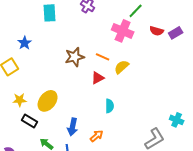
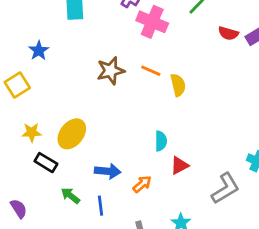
pink cross: (123, 31) -> (152, 22), moved
yellow semicircle: (122, 67) -> (178, 85), turned 119
red triangle: (98, 78) -> (179, 165), moved
blue arrow: (73, 127) -> (108, 171), turned -96

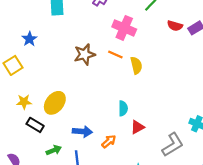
pink cross: (152, 22) -> (124, 28), moved
green arrow: (70, 196) -> (54, 150), turned 120

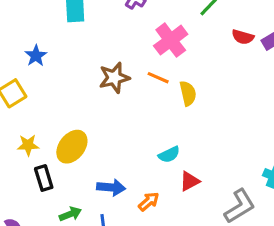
pink cross: (124, 28) -> (171, 40), turned 30
cyan semicircle: (123, 108) -> (169, 154), turned 64
black rectangle: (35, 125) -> (44, 178), turned 42

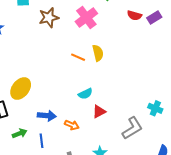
brown star: (114, 78) -> (49, 18), moved
orange line: (158, 78) -> (78, 57), moved
orange arrow: (149, 202) -> (72, 125), turned 64

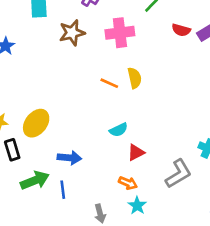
pink cross: (86, 18) -> (120, 33), turned 30
orange arrow: (72, 125) -> (128, 183), moved
green arrow: (20, 133) -> (35, 180), size x1.5

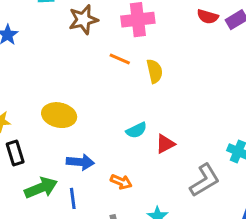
orange line: (109, 83) -> (120, 59), moved
yellow ellipse: (36, 123) -> (59, 115), moved, turned 64
red triangle: (136, 152) -> (165, 144), moved
orange arrow: (128, 183) -> (121, 182), moved

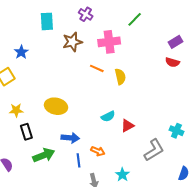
red semicircle: (208, 17) -> (172, 62), moved
blue line: (73, 198) -> (78, 160), moved

